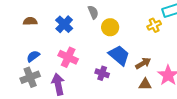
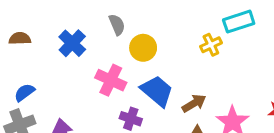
pink cross: (68, 57) -> (111, 80), moved

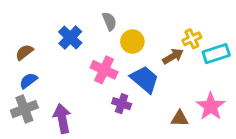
cyan rectangle: (239, 22) -> (216, 54), moved
brown semicircle: (20, 39) -> (24, 52), moved, turned -36
brown arrow: (194, 103) -> (173, 56), moved

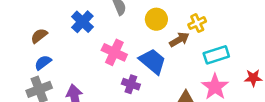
yellow circle: (132, 41) -> (156, 19), moved
cyan rectangle: (216, 54) -> (216, 55), moved

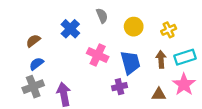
brown arrow: (179, 40) -> (161, 59), moved, turned -63
blue trapezoid: (153, 61) -> (130, 63), turned 35
purple cross: (131, 84) -> (119, 87), moved, turned -32

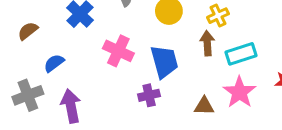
brown arrow: (161, 59) -> (207, 43), moved
blue semicircle: (36, 64) -> (54, 63), moved

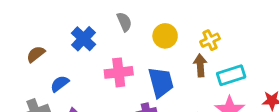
pink cross: (118, 51) -> (119, 72), turned -32

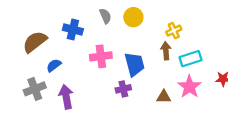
yellow circle: (165, 36) -> (133, 17), moved
blue cross: (84, 39) -> (73, 29), turned -30
brown semicircle: (36, 54) -> (35, 42), size x1.6

